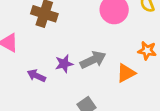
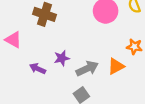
gray arrow: (93, 60) -> (87, 69), moved

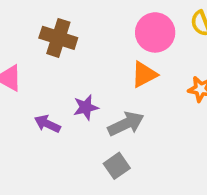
orange triangle: (116, 66) -> (144, 74), moved

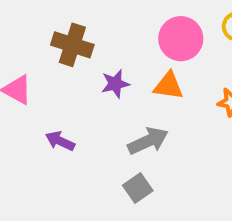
orange triangle: (144, 74) -> (168, 86), turned 36
purple star: (86, 107) -> (115, 84), moved

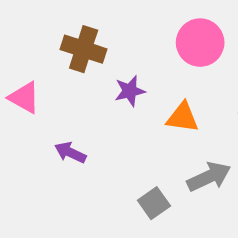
orange triangle: (168, 86) -> (183, 117), moved
gray arrow: (148, 141) -> (209, 177), moved

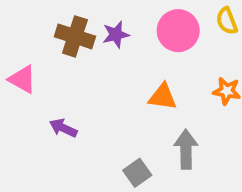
purple star: (130, 91) -> (116, 35), moved
gray arrow: (209, 177) -> (186, 149), turned -66

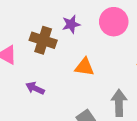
brown cross: (75, 36) -> (43, 40), moved
orange triangle: (163, 97) -> (84, 67), moved

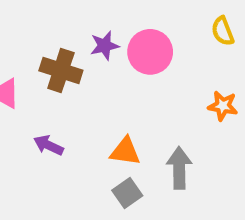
pink circle: (114, 22) -> (150, 52), moved
orange triangle: (84, 67) -> (125, 151), moved

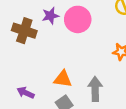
purple arrow: (48, 145) -> (26, 93), moved

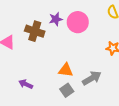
gray arrow: (95, 89) -> (92, 78), turned 60
purple arrow: (26, 93) -> (26, 84), moved

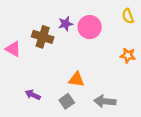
gray arrow: (92, 78) -> (105, 101), moved, turned -144
gray square: (67, 90) -> (67, 101), moved

